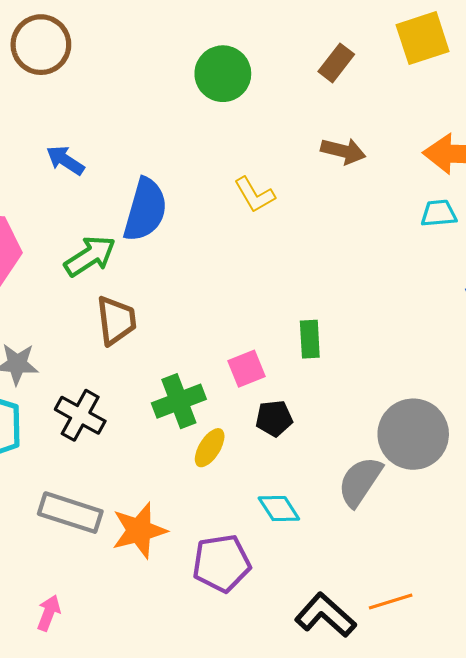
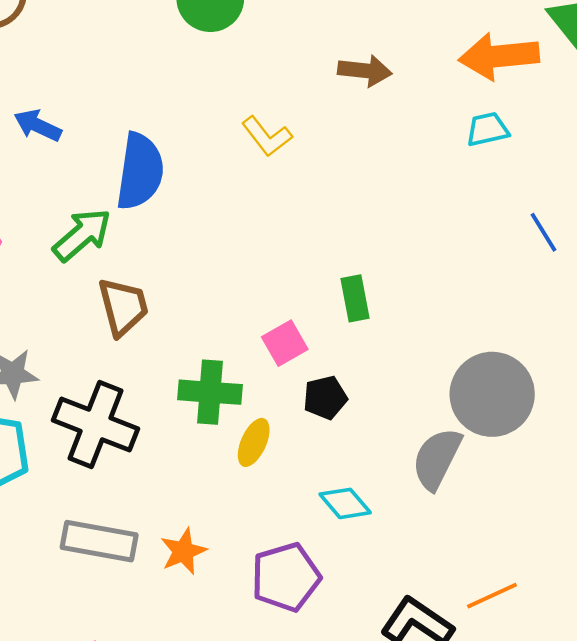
green cross: (179, 401) -> (210, 392), turned 33
black cross: (80, 415) -> (95, 425), size x1.4
orange star: (139, 530) -> (183, 551), size x0.7

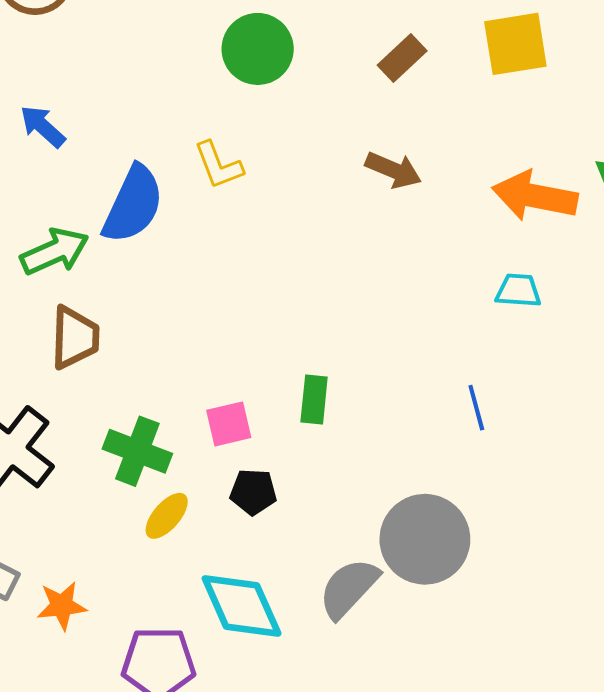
cyan trapezoid: (487, 129) -> (518, 291), moved
yellow L-shape: (267, 136) -> (218, 165), moved
blue line: (544, 232) -> (476, 408), moved
cyan diamond: (345, 503) -> (242, 606), size x1.6

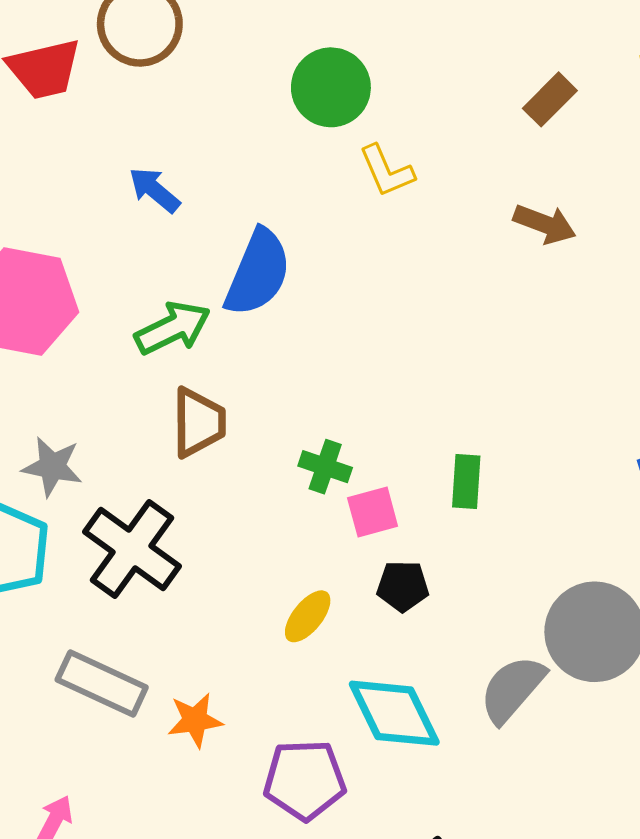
green circle: (258, 49) -> (331, 87), moved
yellow L-shape: (218, 165) -> (387, 171), moved
green cross: (137, 451) -> (325, 467), moved, size x0.7

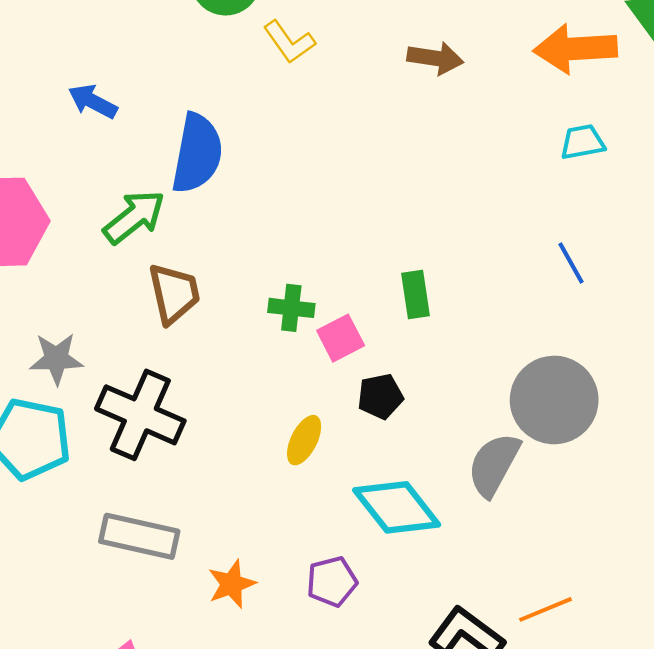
orange star: (195, 720) -> (232, 584), moved
purple pentagon: (305, 780) -> (332, 581), size x0.7

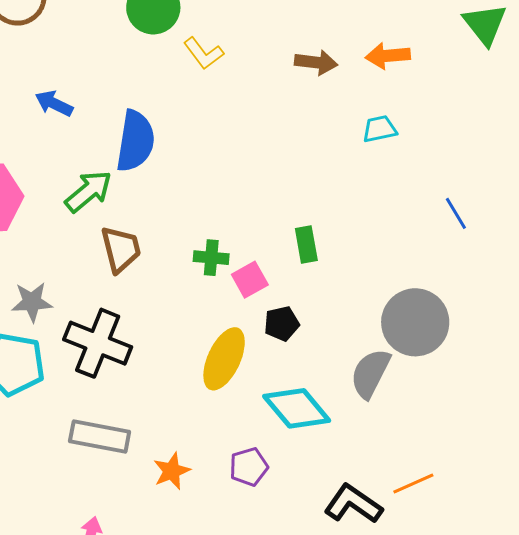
orange arrow: (575, 49) -> (388, 56), moved, size x0.7
cyan trapezoid: (583, 142) -> (379, 129), moved
blue line: (571, 263) -> (456, 213), moved
yellow ellipse: (304, 440) -> (224, 359), size x1.6

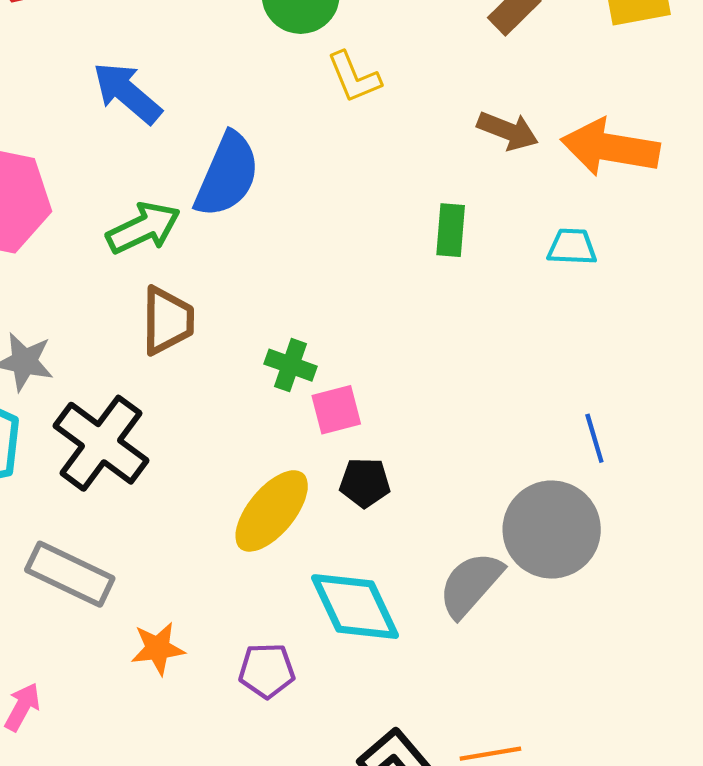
orange arrow: (388, 56) -> (610, 148), size x1.5
blue arrow: (54, 103) -> (127, 93), size x1.4
blue line: (456, 213) -> (594, 438), moved
green rectangle: (306, 244) -> (451, 230), moved

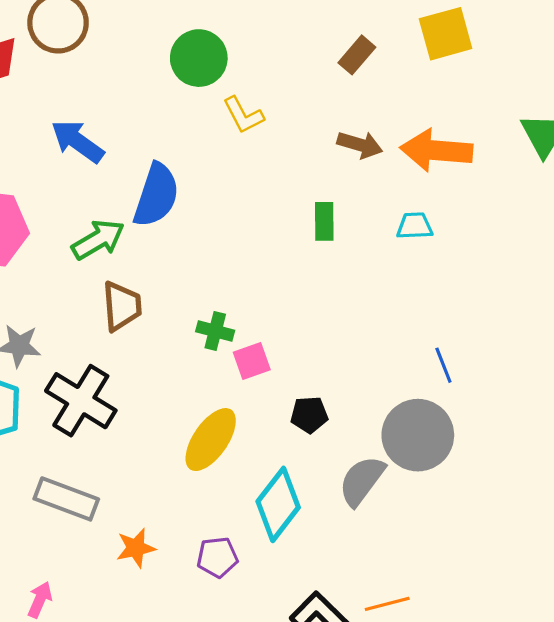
black pentagon: (365, 483) -> (309, 415), moved
cyan diamond: (355, 607) -> (278, 504), turned 68

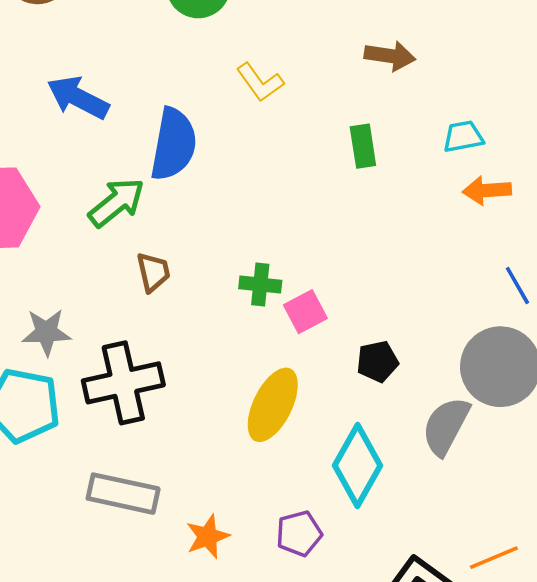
yellow L-shape: (243, 115) -> (260, 82), moved
orange arrow: (436, 150) -> (487, 190), moved, size x0.6
brown trapezoid: (122, 306) -> (153, 272), size x0.7
black cross: (81, 401) -> (123, 383), turned -36

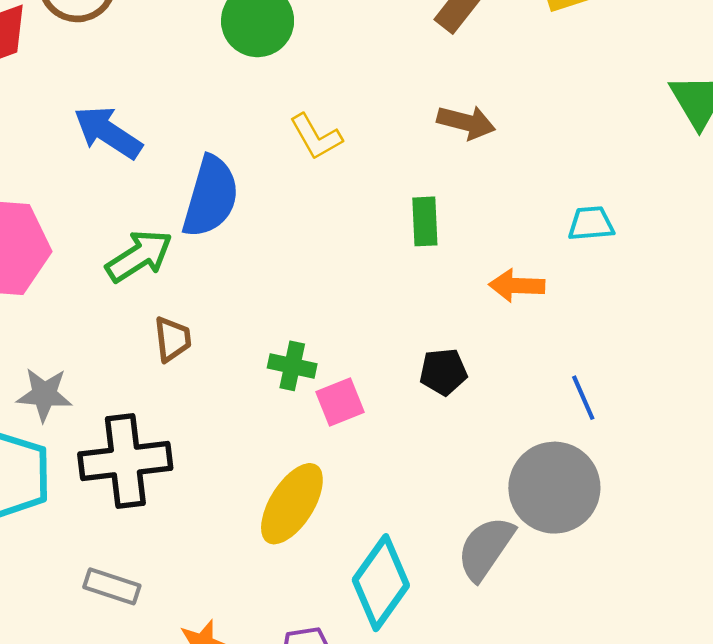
cyan trapezoid: (463, 137) -> (591, 224), moved
orange arrow: (487, 190) -> (517, 286), moved
black pentagon: (377, 362) -> (443, 372), moved
gray rectangle: (123, 494) -> (112, 586), size x0.7

